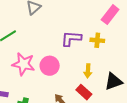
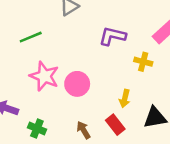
purple L-shape: (71, 39) -> (112, 36), moved

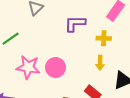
yellow arrow: (125, 98) -> (100, 63), moved

